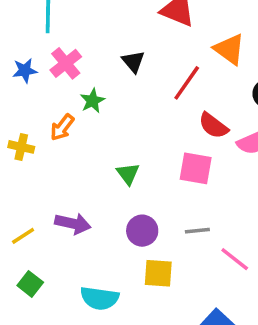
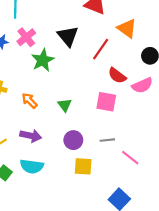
black triangle: (133, 62) -> (68, 36), size x1.5
green star: (92, 101) -> (43, 60), size x1.5
orange arrow: (62, 127) -> (30, 101), moved, turned 98
cyan semicircle: (100, 298) -> (32, 166), moved

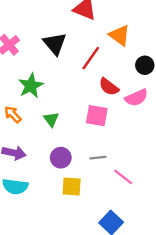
green star: (43, 60) -> (31, 86), moved

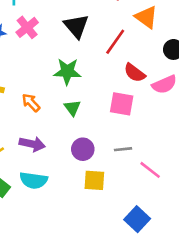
green star: (31, 86) -> (67, 71), moved, turned 30

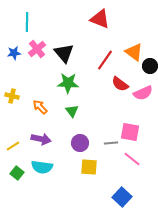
orange triangle: (146, 17) -> (134, 52), moved
black triangle: (76, 26) -> (64, 53), moved
pink square: (122, 104) -> (130, 132), moved

